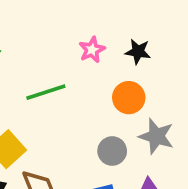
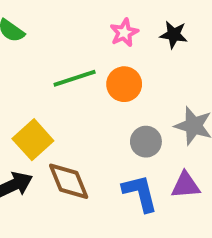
orange circle: (129, 98) -> (124, 84), moved

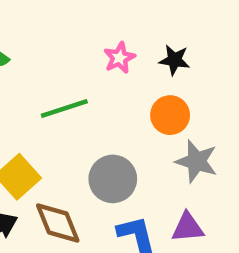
orange circle: (124, 84) -> (170, 115), moved
gray circle: (146, 142) -> (113, 179), moved, size x1.4

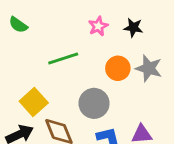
orange circle: (170, 115) -> (118, 68), moved
gray star: (196, 161) -> (149, 68), moved

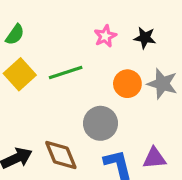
green semicircle: (18, 25) -> (15, 35), turned -90
yellow square: (34, 102) -> (20, 74), moved

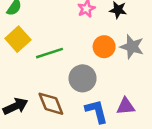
green line: (66, 73) -> (50, 53), moved

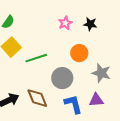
gray star: (132, 47) -> (101, 73), moved

